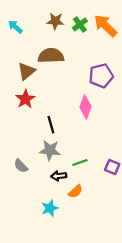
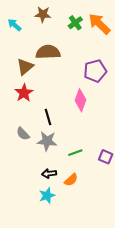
brown star: (55, 21) -> (43, 14), moved
gray semicircle: (21, 166) -> (23, 134), moved
black arrow: (59, 176) -> (49, 174), moved

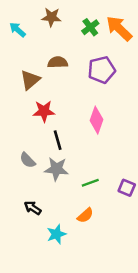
brown semicircle: (48, 52) -> (58, 62), size x0.7
purple pentagon: (95, 71) -> (102, 70), moved
red star: (24, 93) -> (44, 111), moved, turned 30
black arrow: (49, 174) -> (33, 208), moved, turned 40

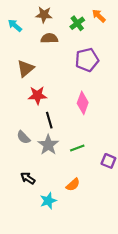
orange arrow: (119, 28) -> (99, 16), moved, size x0.6
brown semicircle: (58, 62) -> (49, 38), moved
gray star: (56, 169) -> (48, 145), turned 30
green line: (90, 183) -> (77, 148), moved

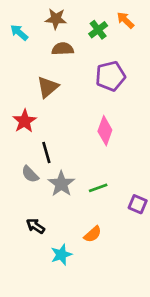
brown triangle: (26, 68) -> (48, 87), moved
red star: (37, 95) -> (25, 121), moved, turned -30
black line: (49, 120) -> (46, 152), moved

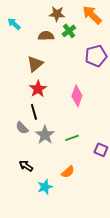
brown star: (56, 19) -> (57, 14), moved
orange arrow: (125, 20) -> (92, 15), size x1.5
green cross: (98, 30) -> (69, 31), moved
purple pentagon: (110, 76) -> (96, 56), moved
red star: (25, 121) -> (38, 89), moved

